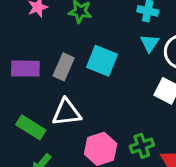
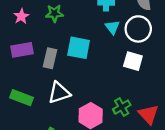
purple rectangle: (25, 69) -> (22, 50), moved
green rectangle: (31, 127) -> (22, 98), moved

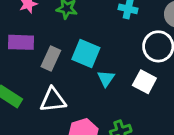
cyan triangle: (112, 27) -> (106, 79), moved

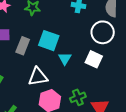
white triangle: (53, 100) -> (38, 77), moved

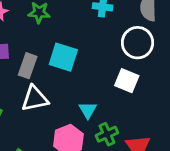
cyan triangle: (65, 59) -> (88, 110), moved
white triangle: (38, 77) -> (35, 99), moved

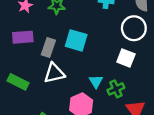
green cross: (107, 134) -> (116, 89), moved

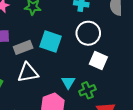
white circle: (134, 28) -> (88, 33), moved
gray rectangle: (48, 48) -> (23, 47), turned 48

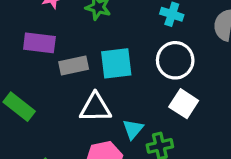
cyan square: (50, 41) -> (116, 63), turned -35
white triangle: (28, 73) -> (95, 108), moved

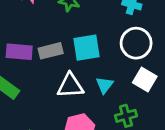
purple rectangle: (39, 43) -> (19, 52), moved
cyan triangle: (133, 129) -> (105, 85), moved

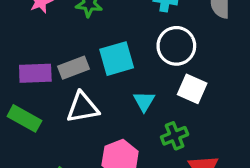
white triangle: (70, 86) -> (83, 107), moved

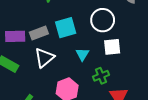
white square: (192, 89) -> (112, 47), turned -30
white triangle: (83, 107) -> (44, 58), turned -30

